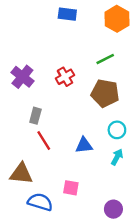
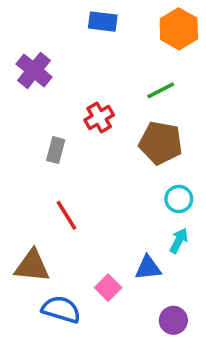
purple cross: (22, 77) -> (34, 70), moved
gray rectangle: (35, 116) -> (56, 150), moved
blue triangle: (84, 145) -> (148, 268), moved
pink square: (71, 188) -> (108, 288), turned 35

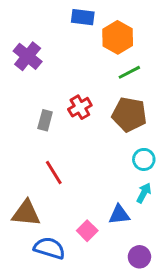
orange hexagon: (179, 29) -> (118, 37), moved
red cross: (99, 118) -> (80, 107), moved

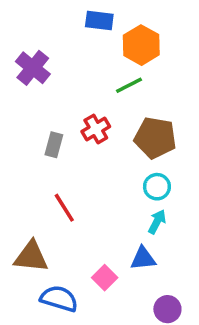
green line: (129, 72) -> (129, 85), moved
cyan circle: (144, 159) -> (157, 187), moved
cyan arrow: (144, 193) -> (157, 222), moved

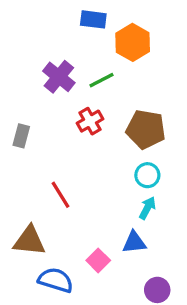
purple cross: (33, 68) -> (59, 77), moved
green line: (129, 85) -> (101, 80), moved
gray rectangle: (54, 145) -> (21, 136), moved

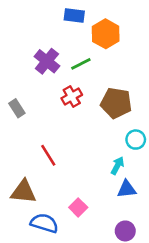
gray rectangle: (21, 136) -> (17, 108), turned -48
cyan circle: (147, 175) -> (136, 140), moved
blue triangle: (134, 242) -> (127, 189), moved

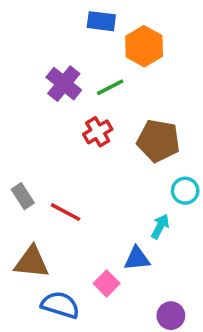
gray rectangle: (17, 108) -> (23, 196), moved
red line: (48, 155) -> (66, 212), turned -30
blue triangle: (127, 189) -> (137, 259), moved

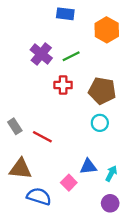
orange hexagon: (144, 46) -> (107, 30), moved
red cross: (98, 132) -> (63, 85), turned 30
cyan circle: (185, 191) -> (100, 123), moved
cyan arrow: (160, 226) -> (111, 173), moved

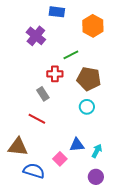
purple cross: (41, 54) -> (36, 36), moved
green line: (71, 56) -> (71, 55), moved
gray rectangle: (15, 126) -> (43, 94), moved

